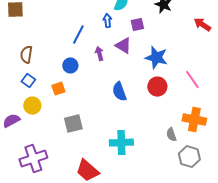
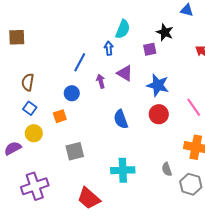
purple square: (137, 25) -> (150, 49), moved
gray semicircle: (171, 135) -> (167, 169), moved

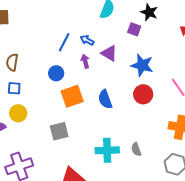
blue arrow: (109, 48) -> (87, 40), moved, turned -56
purple square: (150, 49) -> (134, 29), turned 32
blue square: (30, 108) -> (14, 88), turned -32
orange square: (60, 116) -> (72, 96), moved, size x1.6
gray semicircle: (167, 169) -> (136, 149), moved

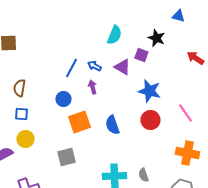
purple triangle: (109, 53) -> (122, 67), moved

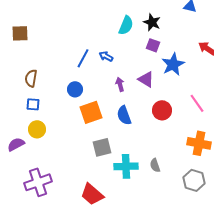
black star: (156, 38) -> (152, 22), moved
purple triangle: (122, 67) -> (146, 79), moved
purple arrow: (92, 87) -> (120, 84), moved
blue star: (149, 91) -> (173, 64), moved, turned 30
gray square: (66, 157) -> (102, 147), moved

